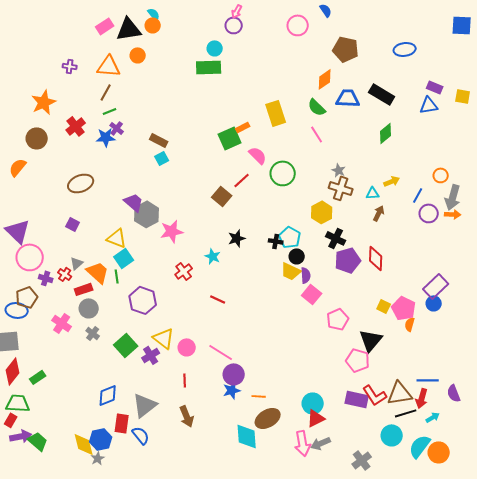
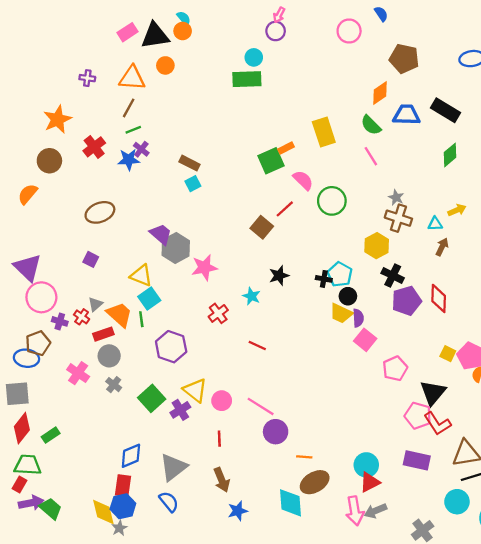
blue star: (232, 390) -> (238, 511), moved
red L-shape: (375, 395) -> (437, 424), moved
red rectangle: (122, 423) -> (123, 486), moved

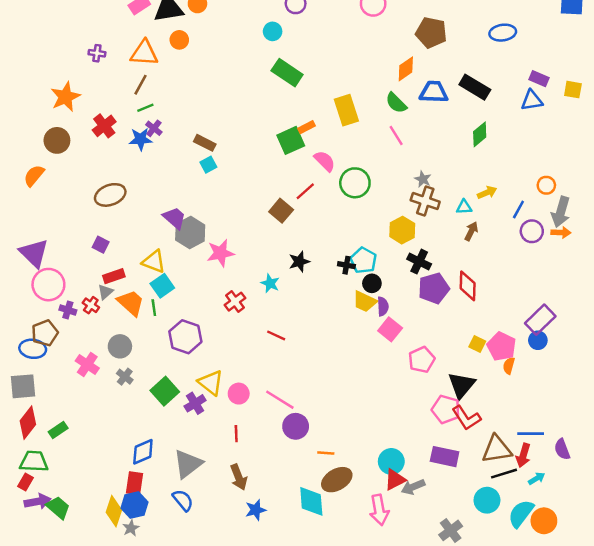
green rectangle: (247, 79) -> (287, 73), moved, turned 36
red rectangle: (103, 334) -> (114, 276), moved
gray arrow: (375, 511) -> (413, 487), moved
yellow diamond: (103, 512) -> (114, 511), turned 32

